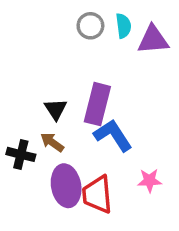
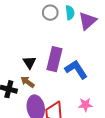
purple triangle: (153, 40) -> (88, 21), turned -36
blue L-shape: (113, 135) -> (76, 70), moved

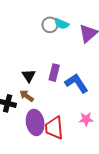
cyan semicircle: (70, 13) -> (62, 24), moved, turned 120
purple rectangle: (54, 59) -> (54, 73), size x0.7

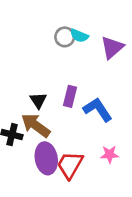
brown arrow: (27, 96) -> (36, 125), size x1.6
red trapezoid: (54, 128) -> (70, 165), turned 35

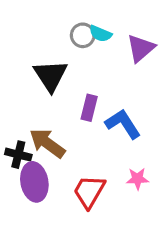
black triangle: (38, 100) -> (50, 76), moved, size x1.6
purple ellipse: (46, 158) -> (34, 182), moved

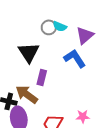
purple rectangle: (89, 108) -> (42, 77), moved
blue L-shape: (123, 124) -> (75, 58), moved

